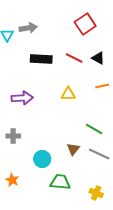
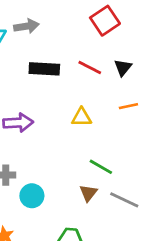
black triangle: (98, 58) -> (123, 68), turned 40
green line: (94, 129) -> (101, 167), moved
cyan circle: (42, 159) -> (32, 196), moved

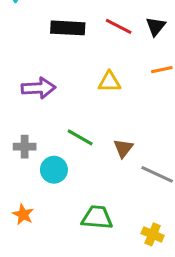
green line: (101, 167) -> (80, 137), moved
brown triangle: (88, 193) -> (123, 148), moved

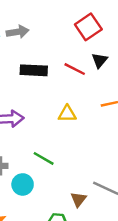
black triangle: (156, 26) -> (100, 60), moved
brown triangle: (123, 148) -> (78, 199), moved

